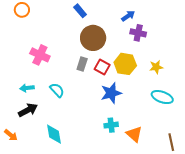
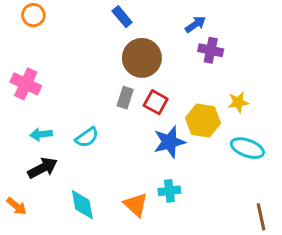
pink cross: (40, 55) -> (26, 84), moved
yellow hexagon: (125, 64) -> (203, 121), moved
cyan semicircle: (57, 90) -> (87, 137), turned 98
orange triangle: (134, 134) -> (136, 205), moved

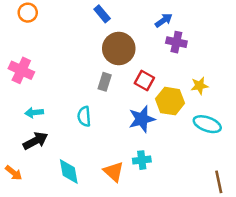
red square: (156, 102) -> (144, 81), moved
cyan semicircle: (87, 137) -> (84, 116), moved, turned 120

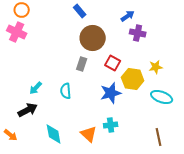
pink cross: (21, 70) -> (17, 32), moved
cyan arrow: (34, 113) -> (36, 88), moved, turned -40
brown line: (219, 182) -> (159, 137), moved

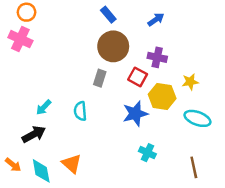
blue rectangle: (80, 11) -> (108, 15), moved
purple cross: (138, 33) -> (157, 57), moved
cyan cross: (111, 125) -> (147, 153), moved, turned 32
cyan diamond: (54, 134) -> (41, 171), moved
orange triangle: (89, 134) -> (72, 164), moved

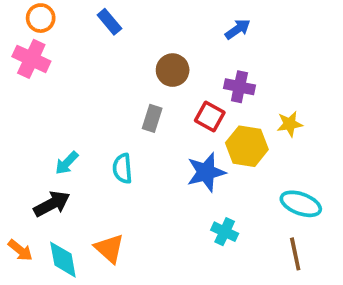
blue rectangle: (108, 15) -> (109, 22), moved
brown circle: (113, 46) -> (173, 70), size x0.7
cyan ellipse: (197, 118) -> (301, 204), moved

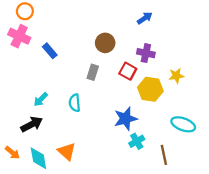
blue rectangle: (109, 22) -> (50, 51), moved
blue star: (206, 172) -> (126, 119), moved
cyan cross: (225, 232) -> (137, 141), turned 35
brown line: (295, 254) -> (164, 155), moved

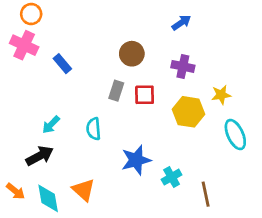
red square: (128, 71) -> (145, 95), moved, turned -30
blue star: (126, 119) -> (136, 160), moved
cyan ellipse: (183, 124) -> (235, 135), moved, turned 45

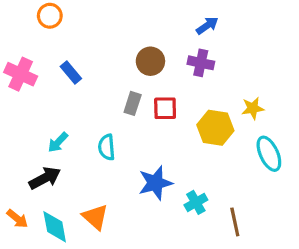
orange circle: (31, 14) -> (50, 16), moved
pink cross: (24, 45) -> (21, 74), moved
purple cross: (183, 66) -> (201, 63), moved

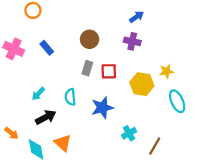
brown circle: (150, 61) -> (90, 39), moved
black arrow: (45, 178) -> (46, 117), moved
blue star: (155, 183) -> (102, 108), moved
orange arrow: (17, 219) -> (12, 133), moved
brown line: (235, 222) -> (155, 146), turned 42

